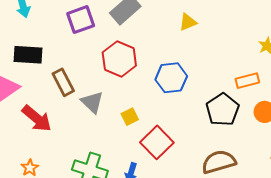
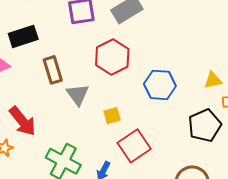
yellow triangle: (188, 22) -> (213, 80), moved
black rectangle: (28, 55) -> (23, 36), turned -32
red arrow: (37, 118) -> (22, 121), moved

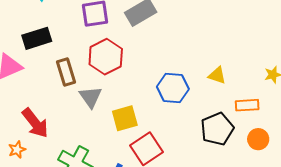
red hexagon: (112, 57) -> (106, 57), moved
yellow triangle: (213, 80) -> (217, 75), moved, turned 30
yellow square: (112, 116) -> (125, 118), size x1.5

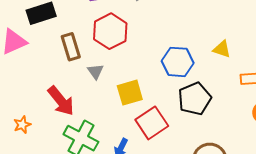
gray triangle: (91, 97) -> (95, 71), size x0.7
red arrow: (35, 123) -> (61, 101), moved
black pentagon: (217, 129) -> (195, 99), moved

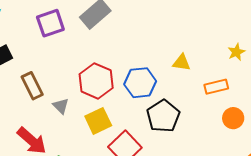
red hexagon: (110, 31) -> (96, 81), moved

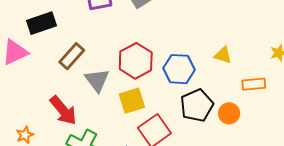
brown rectangle: (32, 86) -> (72, 56), turned 60
gray triangle: (61, 106) -> (97, 80), size x1.5
orange circle: (233, 118) -> (229, 113), moved

